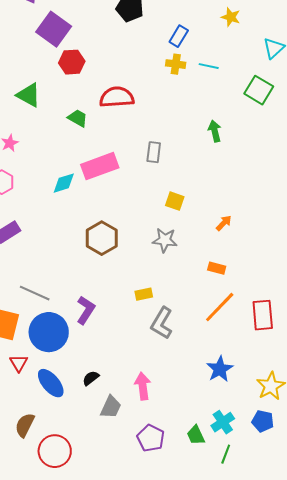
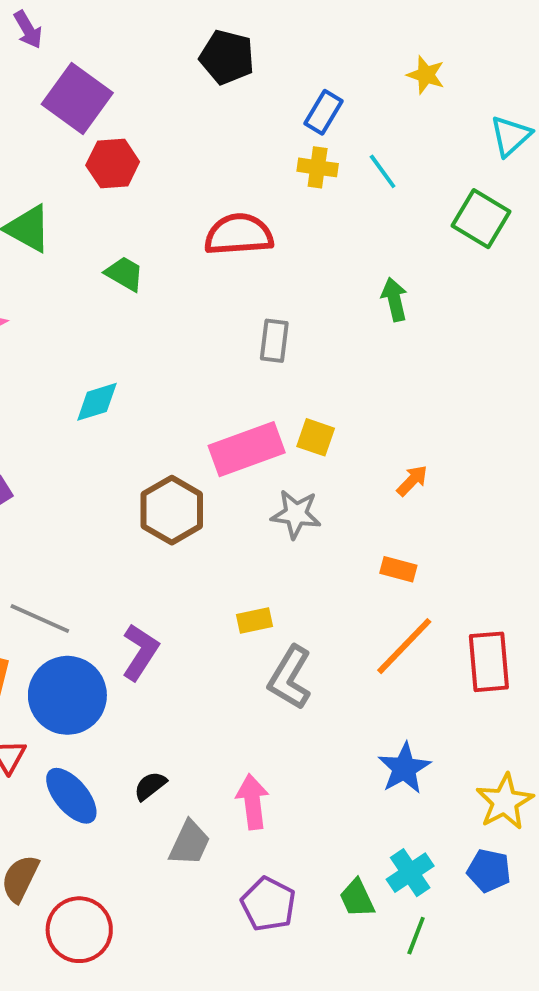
cyan line: (209, 66) -> (383, 171), turned 42
red semicircle: (117, 97) -> (239, 234), moved
pink rectangle: (100, 166) -> (247, 449), moved

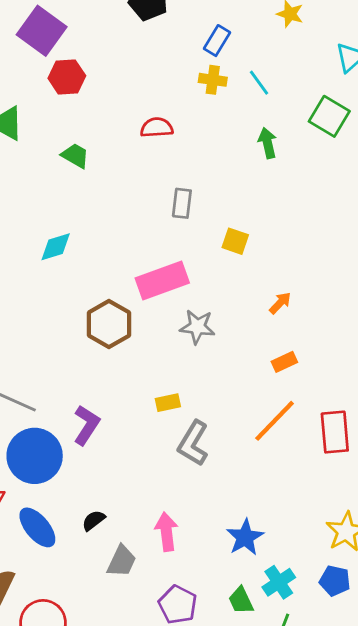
red semicircle: (239, 234) -> (157, 128), size x0.7
green arrow: (394, 299) -> (268, 143), moved
yellow square: (316, 437) -> (235, 241), moved
orange rectangle: (398, 569) -> (284, 362), moved, turned -40
blue star: (404, 768) -> (245, 537), moved

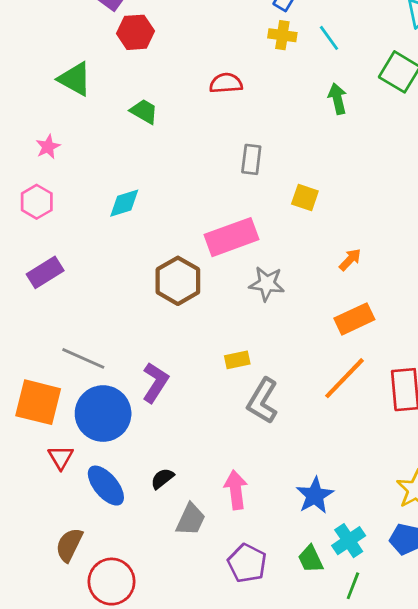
orange rectangle: (284, 362) -> (354, 319), size x1.5

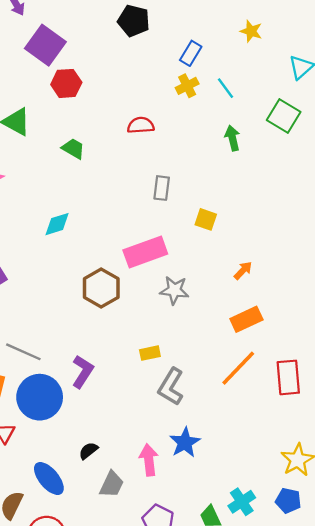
yellow cross: (282, 35) -> (187, 86), turned -35
blue ellipse: (106, 486) -> (49, 479), moved
blue star: (315, 495) -> (185, 442), moved

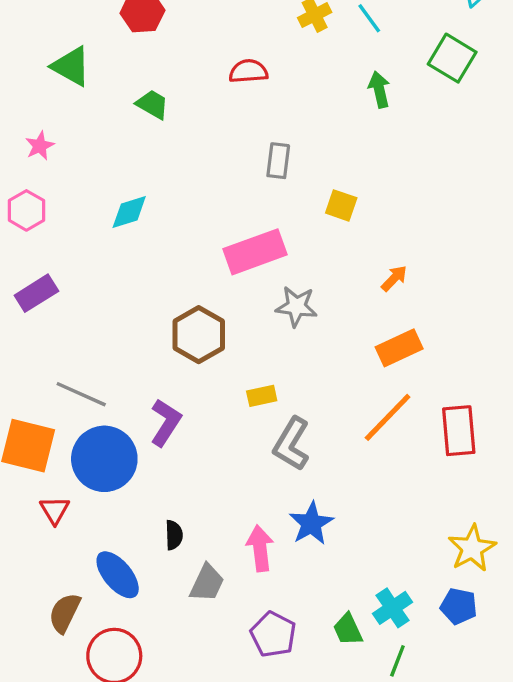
brown hexagon: (101, 288) -> (199, 335), moved
black semicircle: (88, 451) -> (174, 535), turned 126

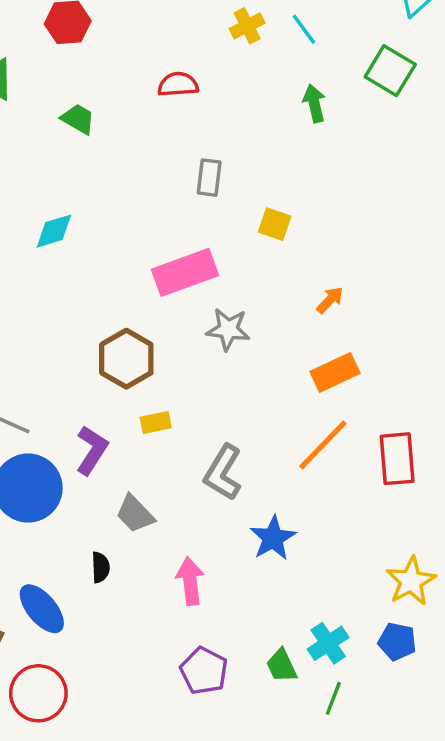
yellow rectangle: (262, 396) -> (156, 422), moved
blue star: (311, 523) -> (273, 538), moved
gray trapezoid: (207, 583) -> (135, 514), moved, turned 111

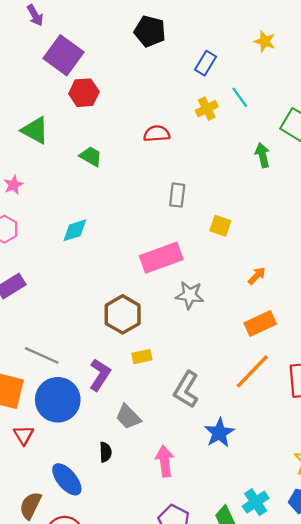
yellow cross: (247, 26) -> (207, 109), moved
green arrow: (314, 103) -> (262, 155), moved

